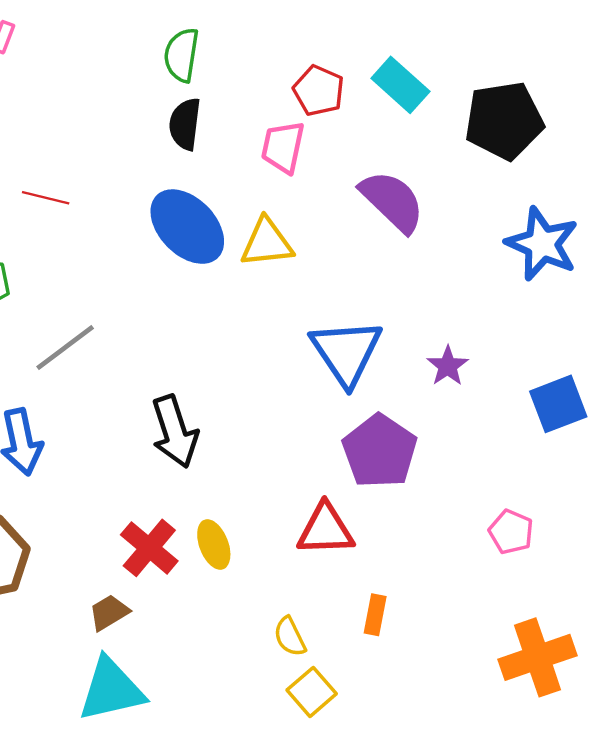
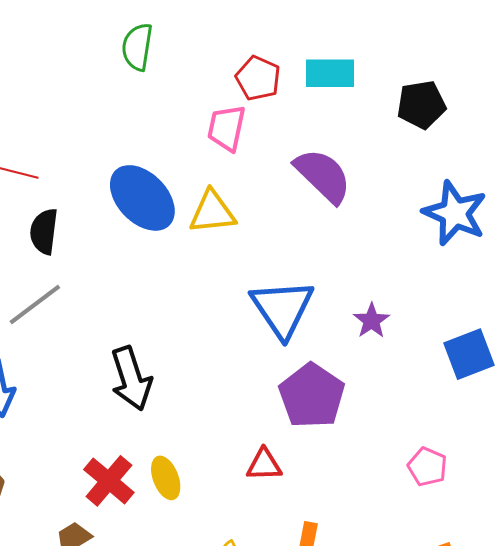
cyan rectangle: (400, 85) -> (330, 73), turned -42
black pentagon: (504, 121) -> (421, 105), size x0.7
black semicircle: (185, 124) -> (44, 231), moved
red triangle: (326, 530) -> (264, 465), size x0.7

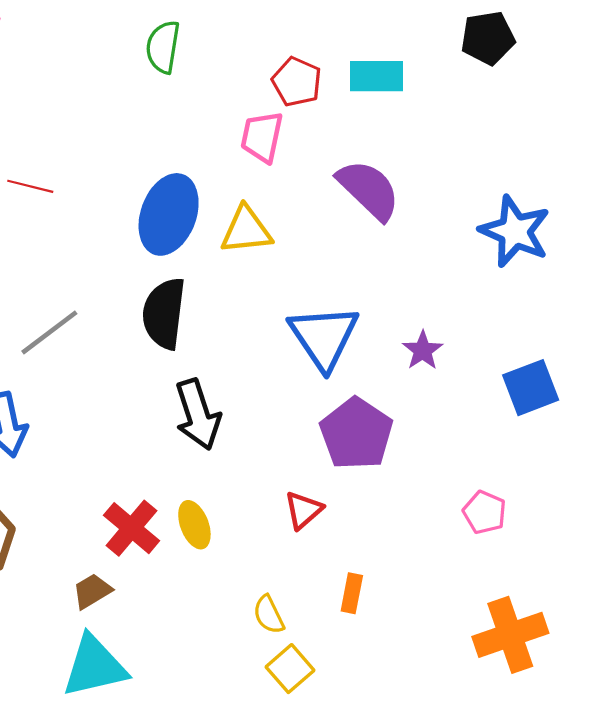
black pentagon: (421, 105) -> (488, 38), moved
blue ellipse: (142, 198) -> (169, 214), turned 64
black semicircle: (44, 231) -> (164, 313), moved, size x1.4
black arrow: (131, 379) -> (198, 415), moved
red triangle: (264, 465) -> (303, 510), turned -39

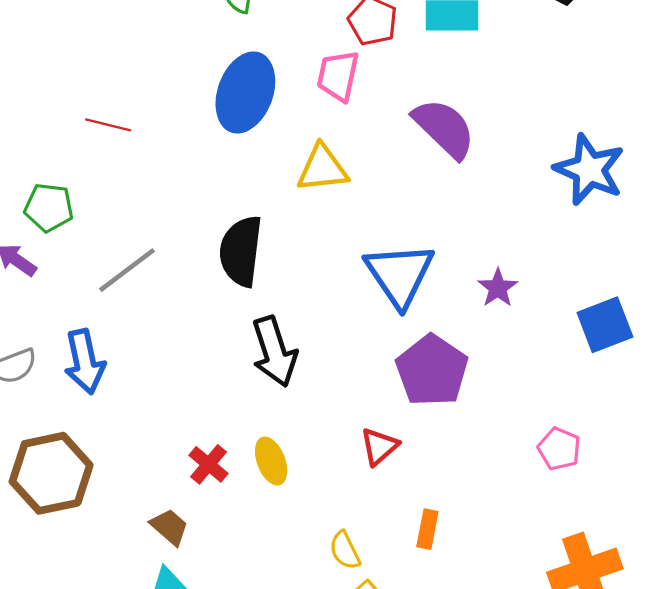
blue ellipse: (169, 214) -> (245, 93), moved
red cross: (131, 528) -> (209, 464), size x0.7
brown trapezoid: (92, 591) -> (169, 527), turned 72

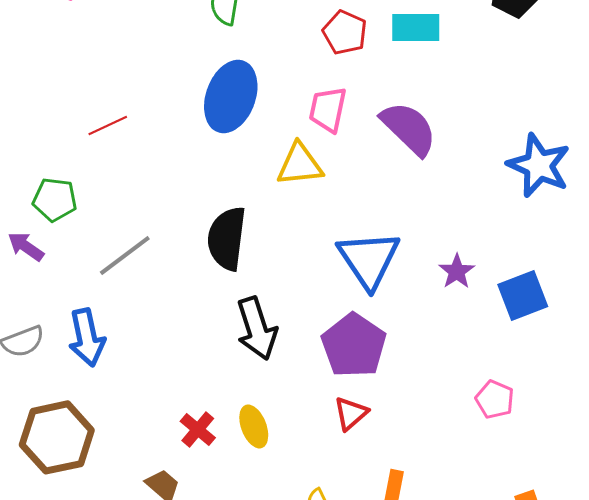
pink trapezoid: (338, 76) -> (328, 109), moved
red line: (108, 125) -> (108, 125), turned -39
blue square: (605, 325) -> (523, 295), moved
purple pentagon: (432, 371) -> (354, 345), moved
pink pentagon: (559, 449) -> (495, 399), moved

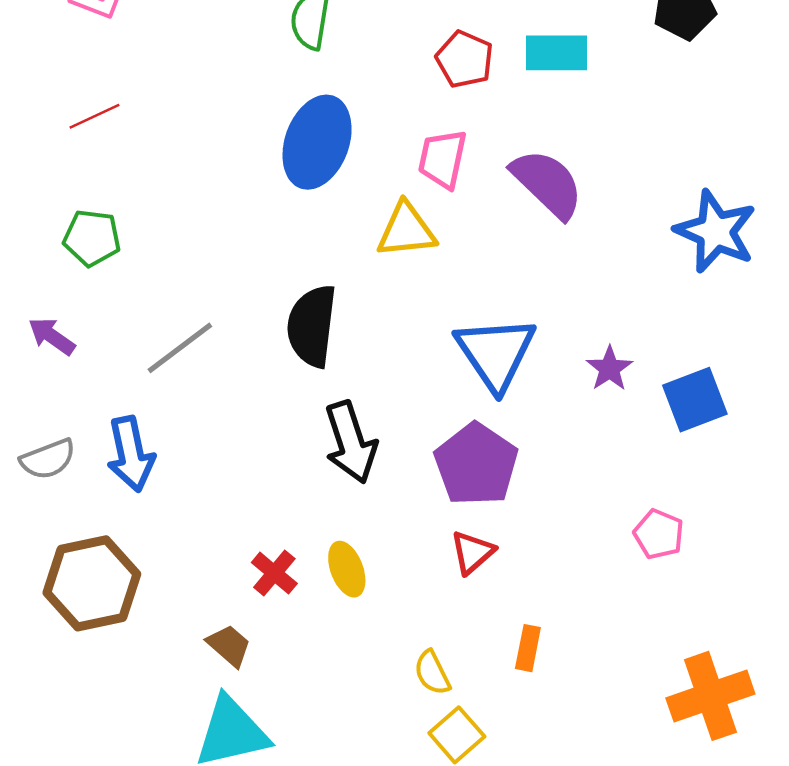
red line: (108, 125) -> (94, 116), moved
green pentagon: (55, 199) -> (92, 238), moved

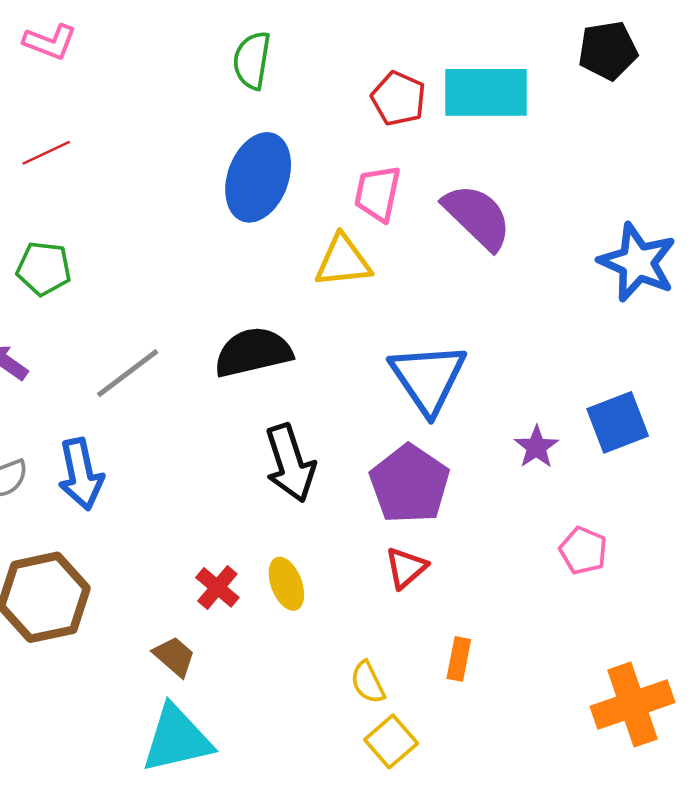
cyan rectangle: (556, 53) -> (486, 92), size x1.4
black semicircle: (312, 326) -> (253, 352), turned 70
purple star: (609, 369) -> (536, 447), moved

